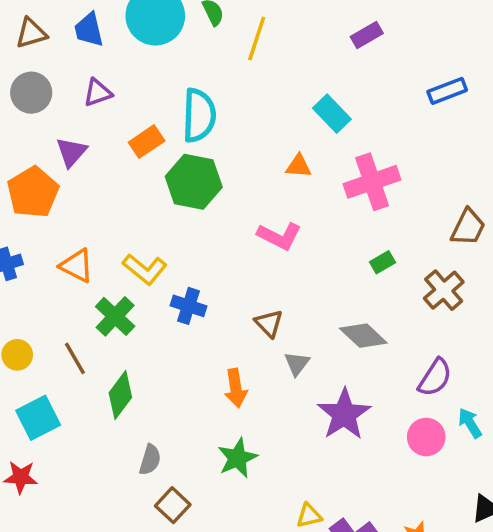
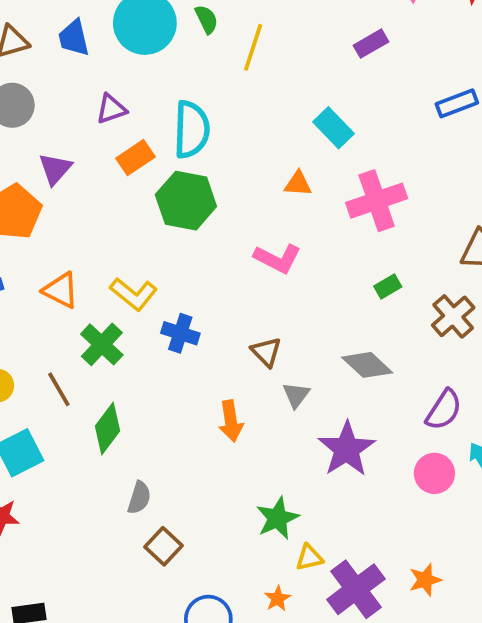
purple triangle: (98, 93) -> (111, 109), moved
green star: (237, 458) -> (277, 518), moved

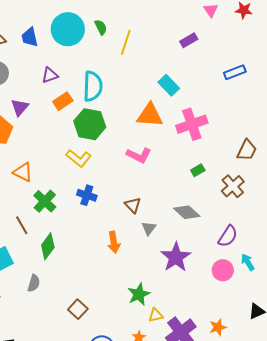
orange triangle: (298, 184) -> (150, 115), size x1.8
yellow L-shape: (134, 294) -> (79, 158), moved
gray semicircle: (139, 498) -> (34, 283), moved

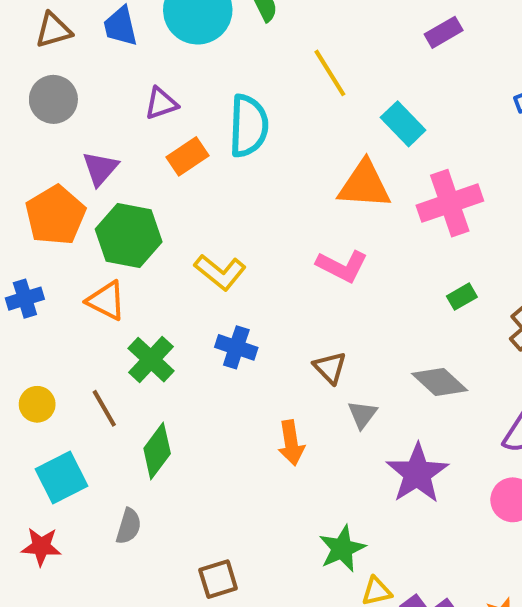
yellow line: (126, 42) -> (330, 73), moved, turned -50
green hexagon: (90, 124) -> (129, 236), moved
brown square: (78, 309) -> (218, 579), turned 30

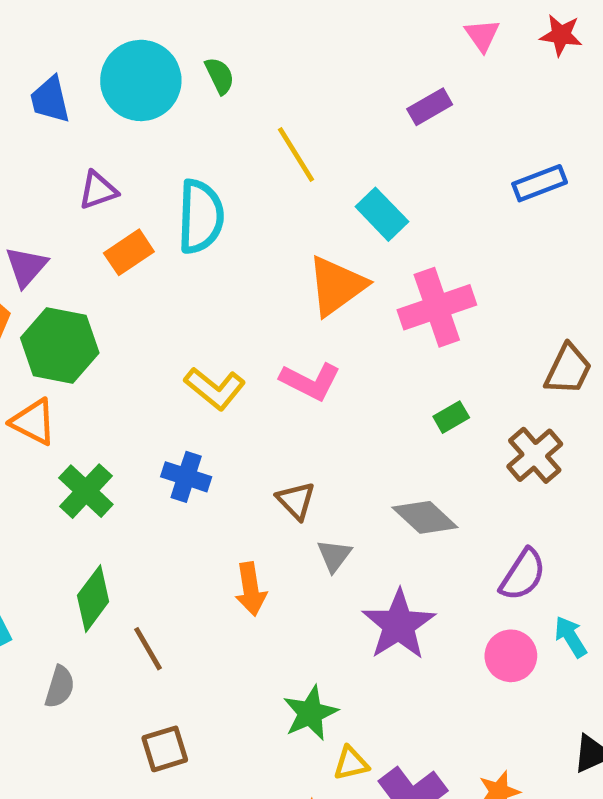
orange triangle: (364, 185) -> (337, 286), turned -40
yellow L-shape: (220, 272) -> (215, 388), moved
brown line: (104, 408) -> (148, 649), moved

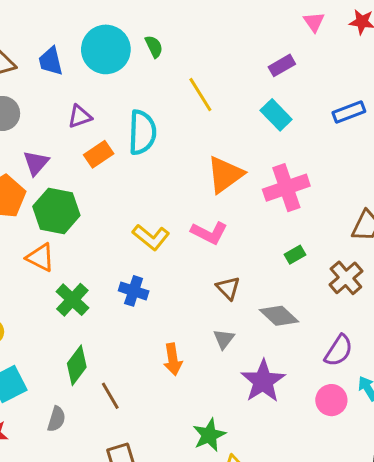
cyan rectangle: (382, 214) -> (276, 115), moved
brown triangle: (296, 501) -> (228, 288), moved

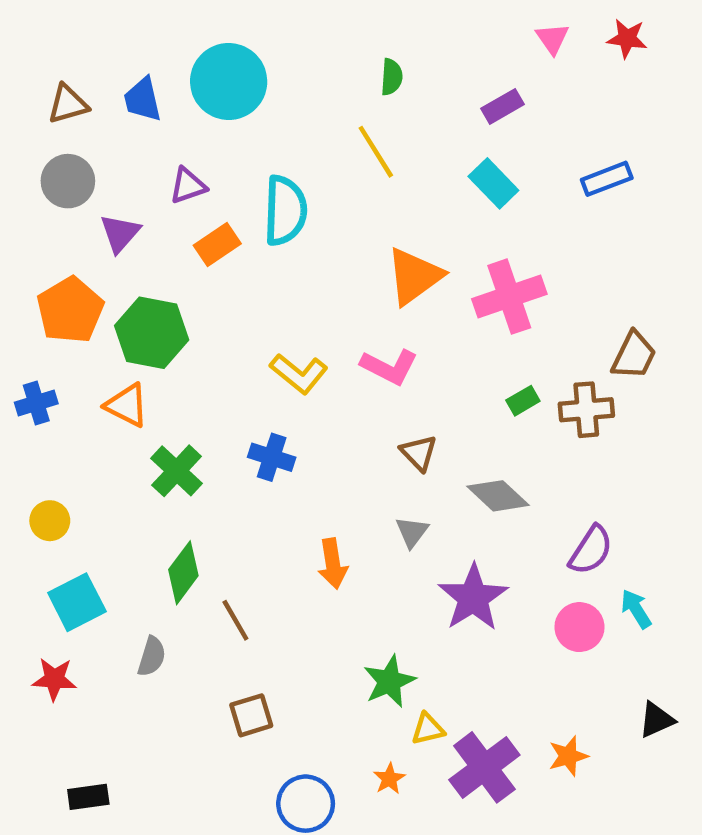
green semicircle: (154, 47) -> (392, 77), moved, turned 30
purple triangle: (36, 163) -> (120, 233), moved
brown cross: (346, 278) -> (586, 410), moved, turned 36

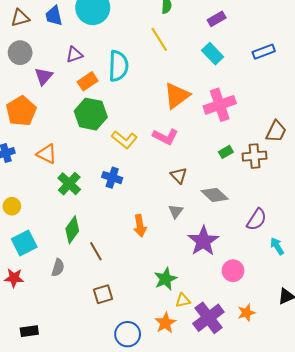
green hexagon: (152, 333) -> (91, 114), moved
pink circle: (579, 627) -> (233, 271), moved
orange star: (389, 779) -> (165, 323), size x1.5

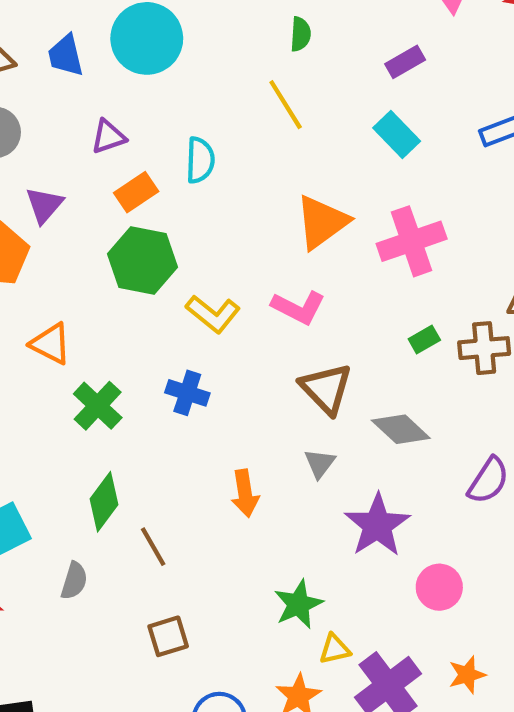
cyan semicircle: (118, 66) -> (200, 160), size x0.7
purple triangle: (44, 76) -> (44, 205), moved
brown triangle: (179, 175) -> (326, 389), size x1.5

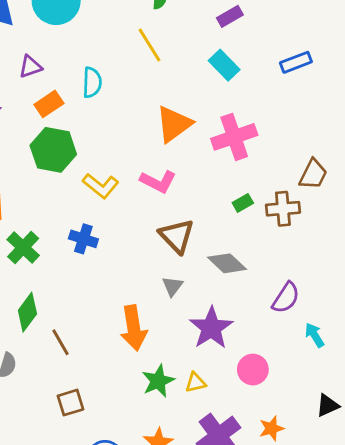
orange arrow: (245, 493) -> (134, 328), moved, size x1.4
yellow triangle: (335, 649) -> (195, 382), moved

